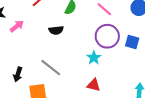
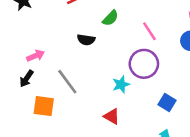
pink arrow: (17, 26) -> (36, 56), moved
blue square: (132, 42) -> (167, 103), moved

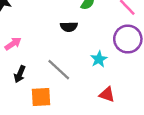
pink arrow: (36, 56) -> (13, 44), moved
cyan star: (121, 84) -> (99, 59), moved

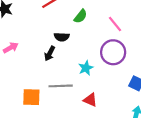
gray line: (59, 70) -> (61, 86), moved, turned -50
black arrow: (20, 74) -> (50, 54), moved

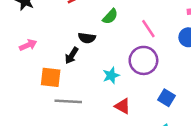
gray line: (61, 86) -> (68, 101), moved
orange square: (31, 97) -> (51, 77), moved
red triangle: (90, 100) -> (123, 106), moved

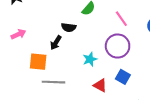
blue square: (166, 98) -> (123, 77), moved

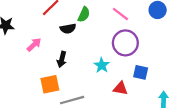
black semicircle: (69, 27) -> (68, 29), moved
pink arrow: (18, 34) -> (34, 45), moved

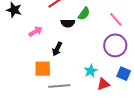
cyan star: (102, 65) -> (91, 71), moved
red triangle: (120, 88) -> (103, 84), turned -40

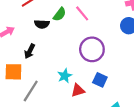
pink line: (116, 19) -> (82, 13), moved
gray line: (59, 86) -> (31, 91), turned -55

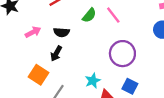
black semicircle: (42, 24) -> (62, 32), moved
orange square: (13, 72) -> (38, 75), turned 30

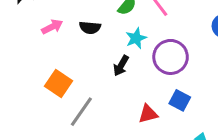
black arrow: (56, 53) -> (121, 66), moved
cyan star: (93, 81) -> (136, 38), moved

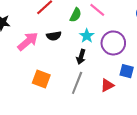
pink arrow: (52, 27) -> (28, 41), size x1.5
gray line: (81, 112) -> (77, 83), moved

